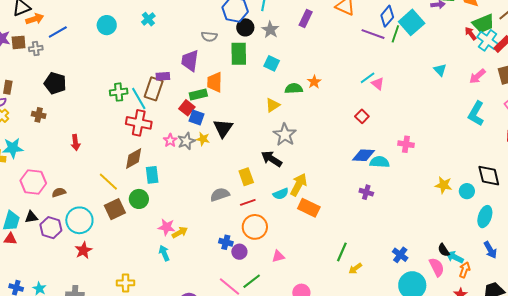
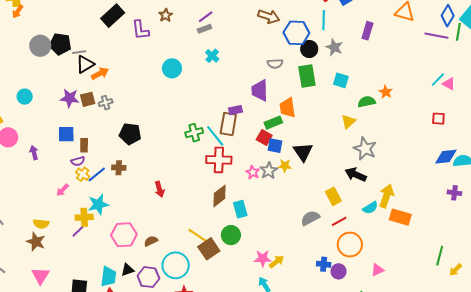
blue line: (58, 32) -> (97, 174), moved
red square: (362, 116) -> (438, 119), turned -32
yellow line: (108, 182) -> (198, 236), moved

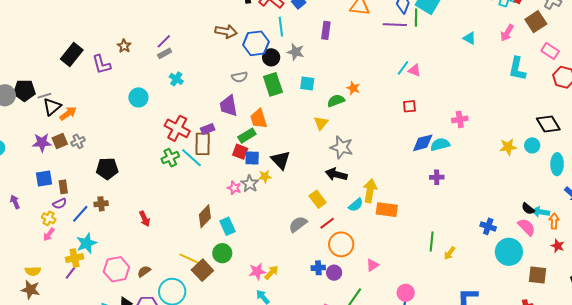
red cross: (219, 160) -> (177, 128), moved, turned 35
yellow cross: (83, 174) -> (49, 218), moved

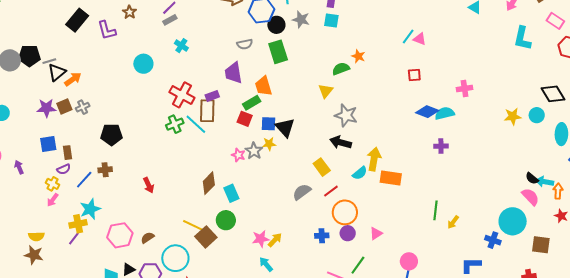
cyan square: (307, 84) -> (331, 20), moved
blue diamond: (423, 143) -> (427, 112), turned 35
blue square: (252, 158) -> (268, 124), moved
blue cross: (488, 226) -> (493, 240), moved
purple circle: (334, 273) -> (348, 233), moved

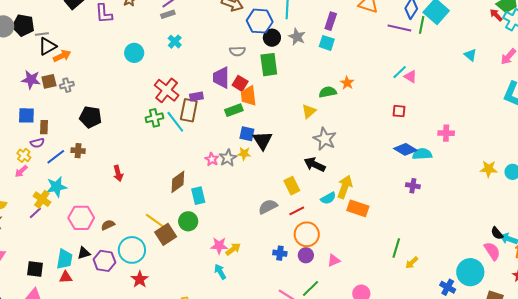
red square: (245, 119) -> (240, 83), moved
yellow cross: (78, 224) -> (42, 199), turned 36

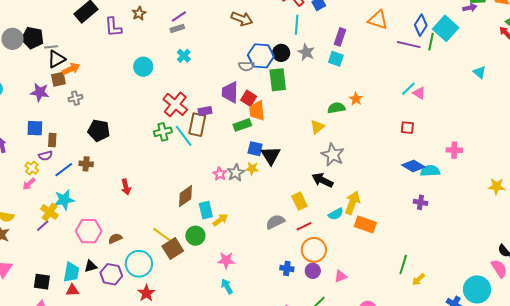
blue hexagon: (260, 21) -> (261, 56), moved
brown square: (49, 81) -> (58, 79), moved
yellow arrow: (233, 249) -> (220, 220), moved

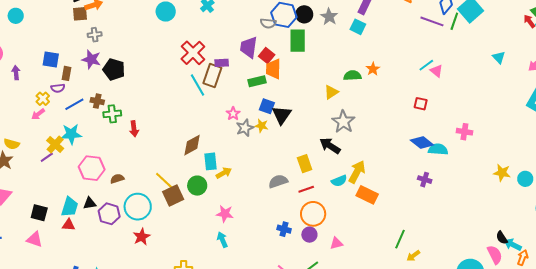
purple star: (40, 92) -> (91, 59), moved
green cross: (163, 132) -> (112, 114), moved
pink star: (220, 174) -> (233, 114), moved

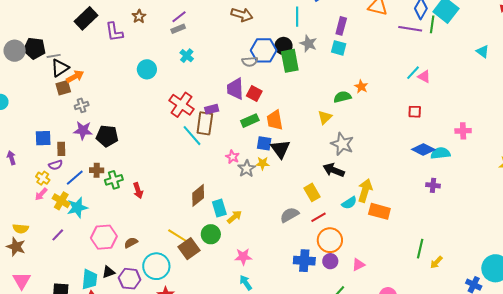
green rectangle: (298, 41) -> (290, 61), moved
orange trapezoid: (273, 69) -> (275, 120), moved
yellow cross: (55, 144) -> (61, 201), moved
blue cross: (284, 229) -> (304, 261), size x1.5

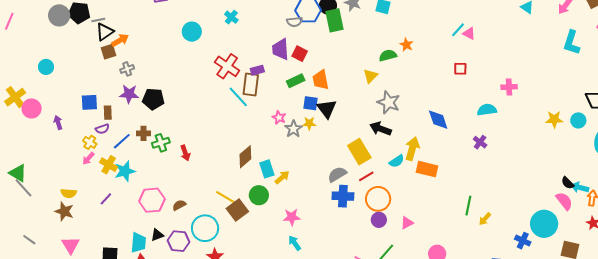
blue diamond: (423, 150) -> (438, 120), moved, turned 45
purple cross: (433, 185) -> (480, 142), turned 32
yellow rectangle: (312, 192) -> (359, 152), size x1.4
blue cross: (304, 261) -> (343, 196), moved

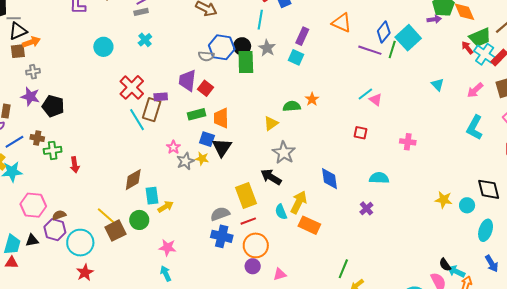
pink cross: (509, 87) -> (408, 142), moved
cyan semicircle: (397, 161) -> (281, 212), turned 91
purple hexagon: (178, 241) -> (55, 230), moved

